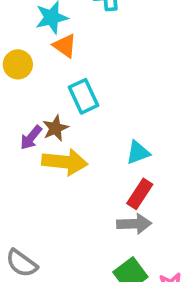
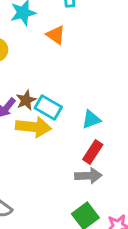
orange triangle: (65, 46) -> (56, 35), moved
cyan rectangle: (84, 96) -> (48, 108), moved, turned -35

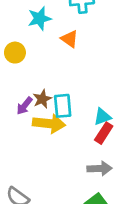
cyan rectangle: (48, 108) -> (63, 106), turned 55
red rectangle: (93, 152) -> (104, 133), moved

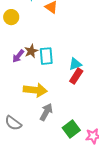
yellow arrow: (49, 124) -> (35, 90), moved
gray arrow: (100, 169) -> (46, 112), moved, turned -60

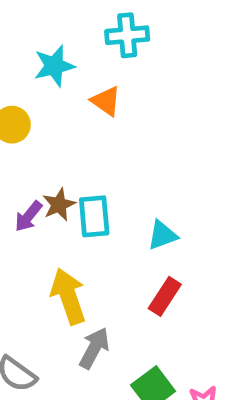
red rectangle: (76, 76) -> (165, 296), moved
yellow arrow: (35, 90) -> (68, 296), turned -115

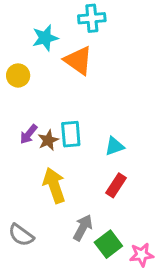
orange triangle: (106, 101) -> (78, 60), size x1.5
brown star: (59, 205) -> (48, 140), moved
gray arrow: (94, 348) -> (83, 228), moved

